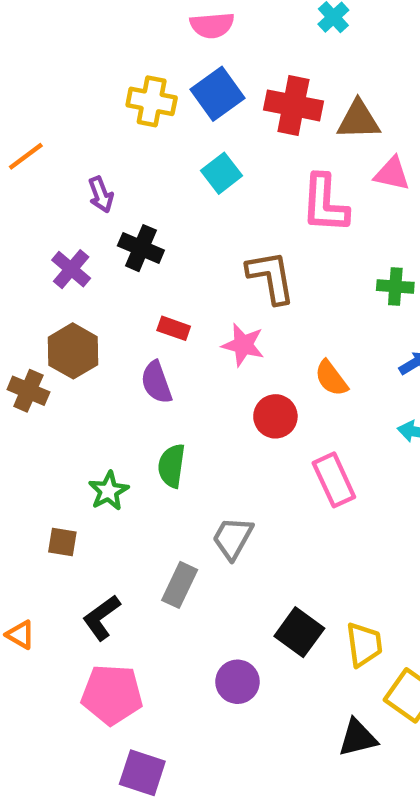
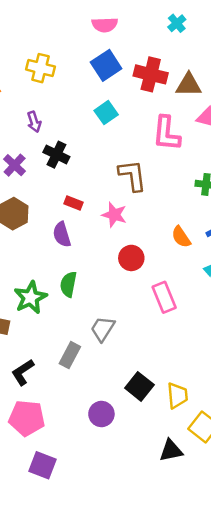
yellow cross: (152, 101) -> (41, 68), moved
orange semicircle: (331, 378) -> (181, 237), moved
green star: (109, 491) -> (30, 297), size x1.4

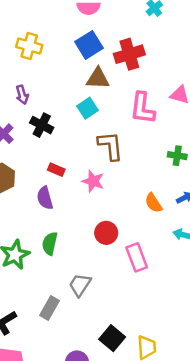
red cross: (151, 74) -> (129, 54), turned -32
brown triangle: (189, 85) -> (98, 79), moved
cyan square: (106, 113) -> (88, 108), moved
red circle: (131, 258) -> (106, 233), moved

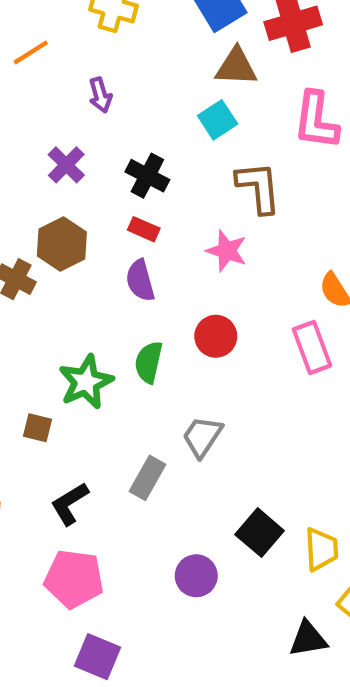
black cross: (42, 125) -> (147, 176), moved
red rectangle: (56, 170) -> (144, 229), moved
red circle: (106, 233) -> (216, 336), moved
pink rectangle: (137, 257) -> (312, 347), moved

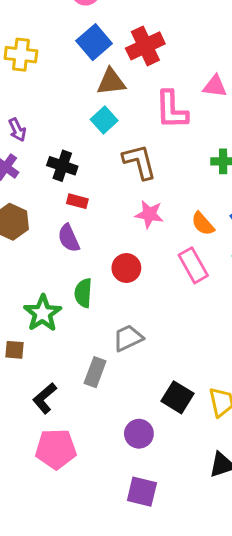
purple arrow: (100, 95) -> (17, 130), moved
red rectangle: (144, 229) -> (77, 201), moved
pink star: (227, 251) -> (149, 214), moved
gray trapezoid: (202, 437) -> (128, 338), turned 40
purple square: (98, 657) -> (142, 492), moved

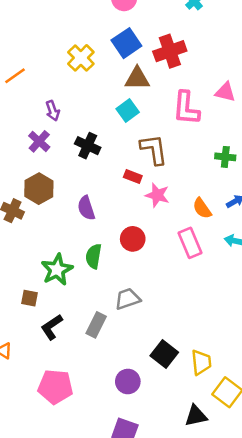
yellow cross: (21, 55) -> (81, 58), moved, turned 32
red rectangle: (77, 201) -> (133, 177), moved
black L-shape: (45, 398) -> (52, 327), moved

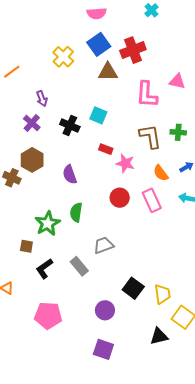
cyan square: (128, 111) -> (98, 115), moved, turned -30
brown L-shape: (154, 149) -> (150, 136), moved
red circle: (133, 239) -> (120, 198), moved
gray rectangle: (96, 325) -> (79, 266), turned -66

